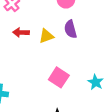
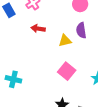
yellow triangle: (46, 36) -> (65, 41), moved

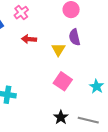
yellow triangle: (65, 41) -> (58, 49), turned -40

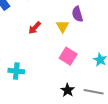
red arrow: (29, 39) -> (35, 28), moved, turned -48

